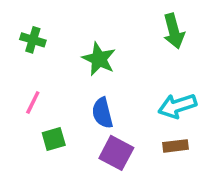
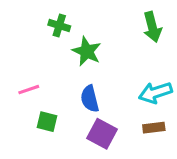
green cross: (33, 40) -> (59, 25), moved
pink line: (33, 102) -> (29, 90), turned 45
green square: (54, 139) -> (47, 122), turned 30

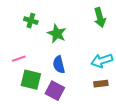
green cross: (59, 25) -> (31, 21), moved
green square: (47, 122) -> (31, 80), size x1.5
purple square: (102, 134) -> (55, 91), moved

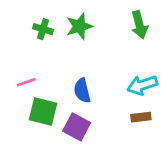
green star: (57, 34) -> (79, 26), moved, turned 30

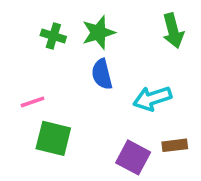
cyan arrow: (142, 85) -> (152, 98), moved
blue semicircle: (82, 91) -> (102, 74), moved
purple square: (77, 127) -> (133, 157), moved

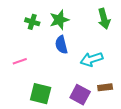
green square: (53, 138) -> (41, 94), moved

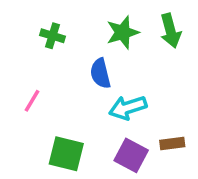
green star: (59, 20) -> (123, 32), moved
cyan arrow: (92, 59) -> (128, 108), moved
pink line: (20, 61) -> (32, 101), turned -40

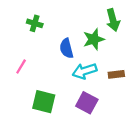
green star: (123, 32) -> (94, 39), moved
brown rectangle: (172, 143) -> (116, 74), moved

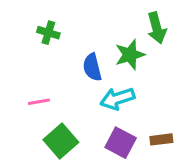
pink line: (21, 66) -> (39, 102), moved, turned 49
brown rectangle: (116, 74) -> (161, 139), moved
green square: (44, 102) -> (61, 141), turned 35

